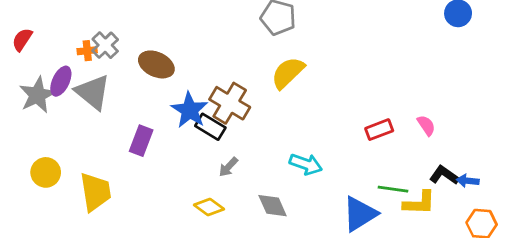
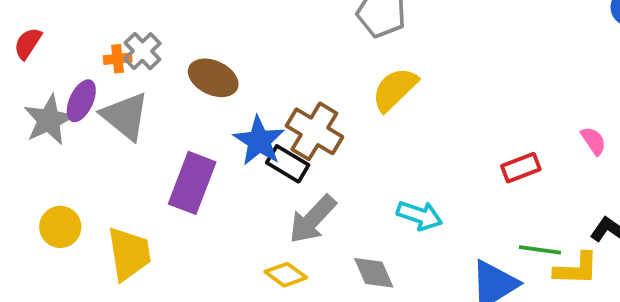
pink semicircle: (426, 125) -> (593, 141), moved
purple rectangle: (141, 141) -> (192, 183), size x1.4
gray arrow: (228, 167) -> (313, 219), size x1.8

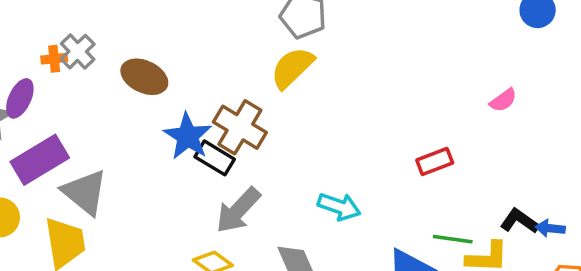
yellow semicircle: (395, 89) -> (292, 68), moved
gray triangle: (125, 116) -> (85, 192), moved
pink semicircle: (593, 141) -> (503, 100), moved, turned 88
purple rectangle: (192, 183) -> (40, 160), moved, turned 38

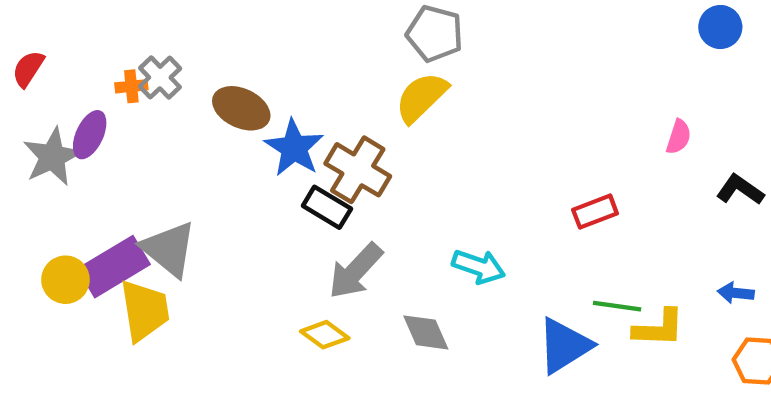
pink semicircle: (503, 100) -> (679, 137), turned -36
blue star: (188, 136) -> (294, 148), moved
purple rectangle: (40, 160) -> (114, 267), moved
black L-shape: (519, 221) -> (740, 190), moved

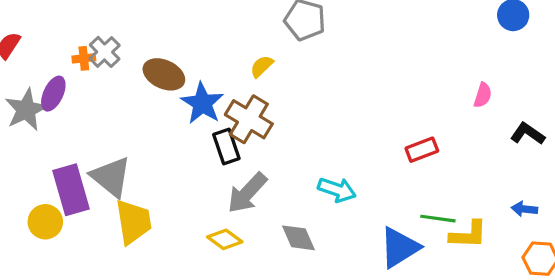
yellow semicircle: (421, 97) -> (262, 66), moved, size x0.6
black rectangle: (327, 207) -> (226, 146), turned 40
purple rectangle: (114, 267) -> (71, 190), turned -75
yellow circle: (65, 280) -> (45, 222), moved
yellow trapezoid: (145, 310) -> (133, 222), moved

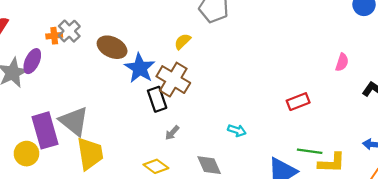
cyan arrow: (337, 190) -> (237, 130), size x0.7
gray arrow: (247, 193) -> (172, 133), size x0.5

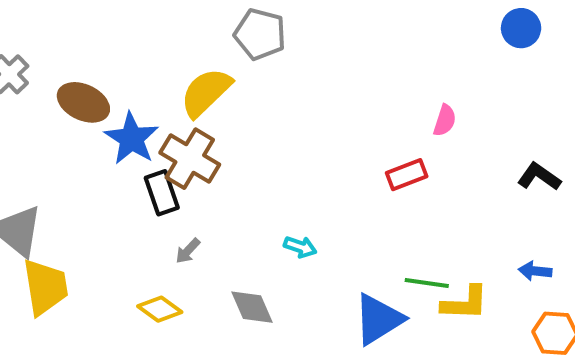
yellow semicircle: (183, 41) -> (206, 92), size x1.8
pink semicircle: (342, 62) -> (445, 120), moved
red rectangle: (298, 102) -> (407, 175), moved

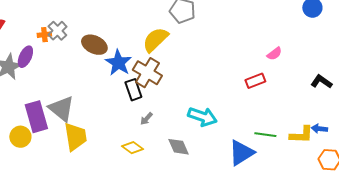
pink semicircle: (445, 120) -> (274, 54), turned 35
cyan arrow: (300, 247) -> (202, 117), size x1.8
yellow L-shape: (465, 303) -> (301, 135), moved

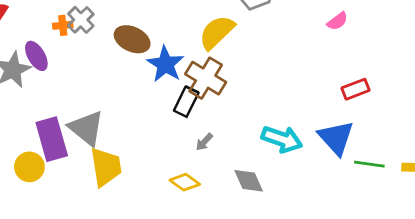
pink semicircle: (274, 54) -> (337, 21), moved
purple ellipse: (25, 57) -> (36, 56), turned -55
black rectangle: (133, 90) -> (186, 102), turned 45
blue triangle: (241, 153) -> (336, 138), moved, turned -40

